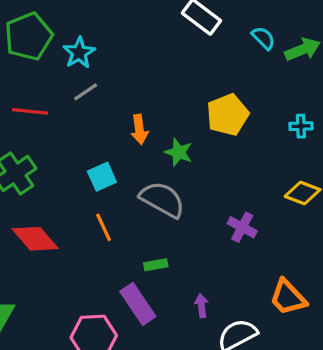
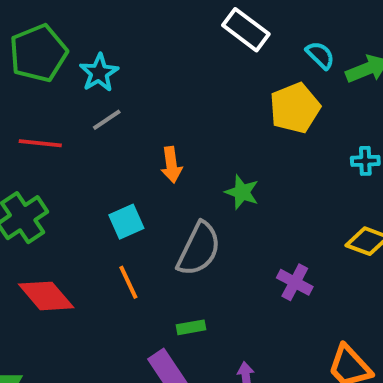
yellow pentagon: (228, 115) -> (295, 108), moved
green star: (179, 152) -> (242, 192), moved
gray semicircle: (162, 200) -> (199, 249), turned 87

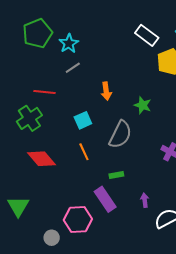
white rectangle: (246, 30) -> (147, 35), moved
red line: (40, 143) -> (45, 92), moved

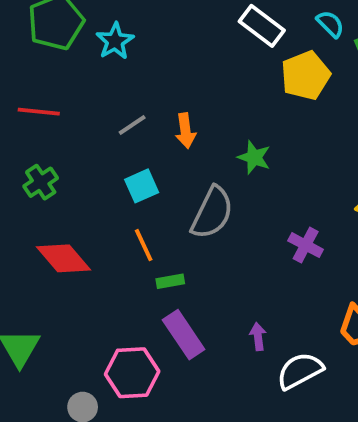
gray line: (73, 68) -> (132, 125), moved
red line: (45, 92) -> (39, 112), moved
green cross: (29, 118) -> (41, 182), size x0.7
green rectangle: (116, 175) -> (170, 281), moved

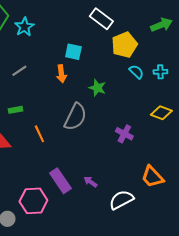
cyan semicircle: (330, 24) -> (136, 72), moved
gray line: (132, 125) -> (19, 71), moved
cyan square: (142, 186) -> (73, 52), moved, turned 36
green rectangle: (170, 281) -> (15, 110), moved
purple arrow: (258, 337) -> (90, 182), moved, turned -48

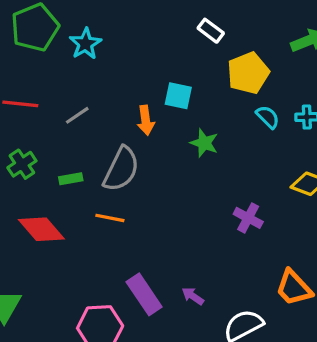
white rectangle: (101, 19) -> (211, 31), size x0.7
cyan square: (73, 52) -> (178, 96), moved
gray semicircle: (75, 117) -> (121, 169), moved
orange line: (39, 134) -> (110, 218), turned -54

